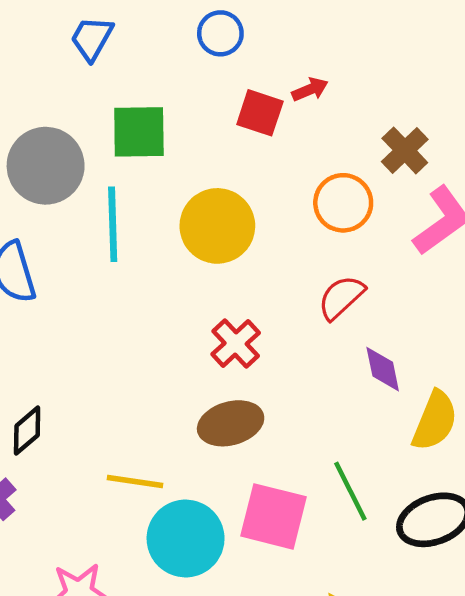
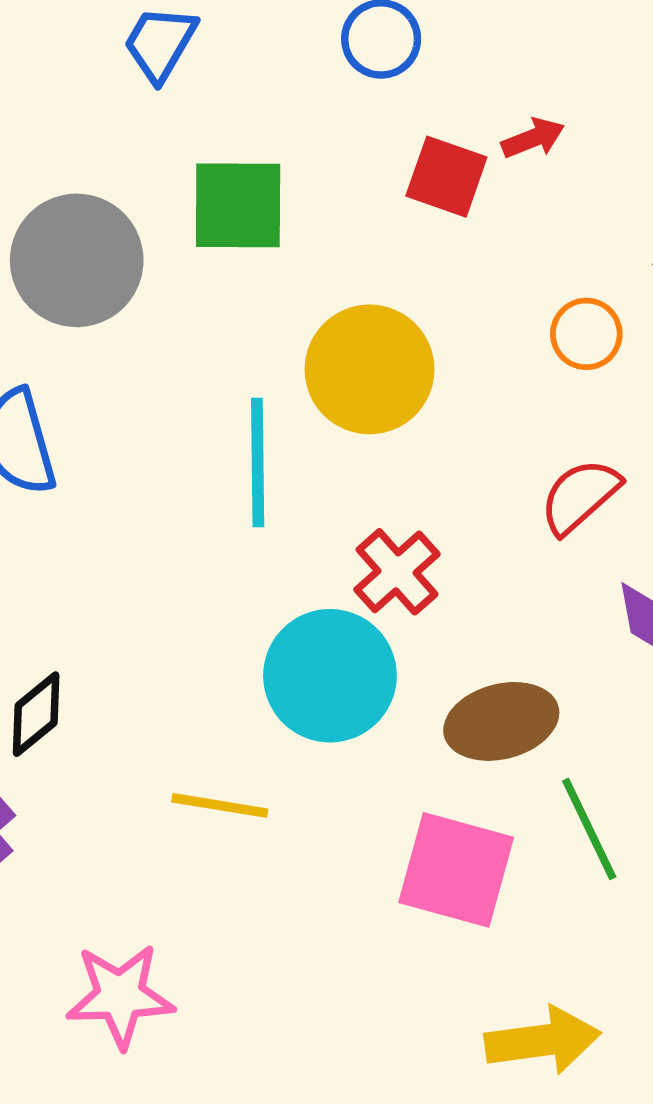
orange circle: (343, 203) -> (586, 334), size x0.7
cyan line: (113, 224) -> (258, 463), moved
brown ellipse: (231, 423) -> (501, 721), moved
cyan circle: (186, 538) -> (330, 676), moved

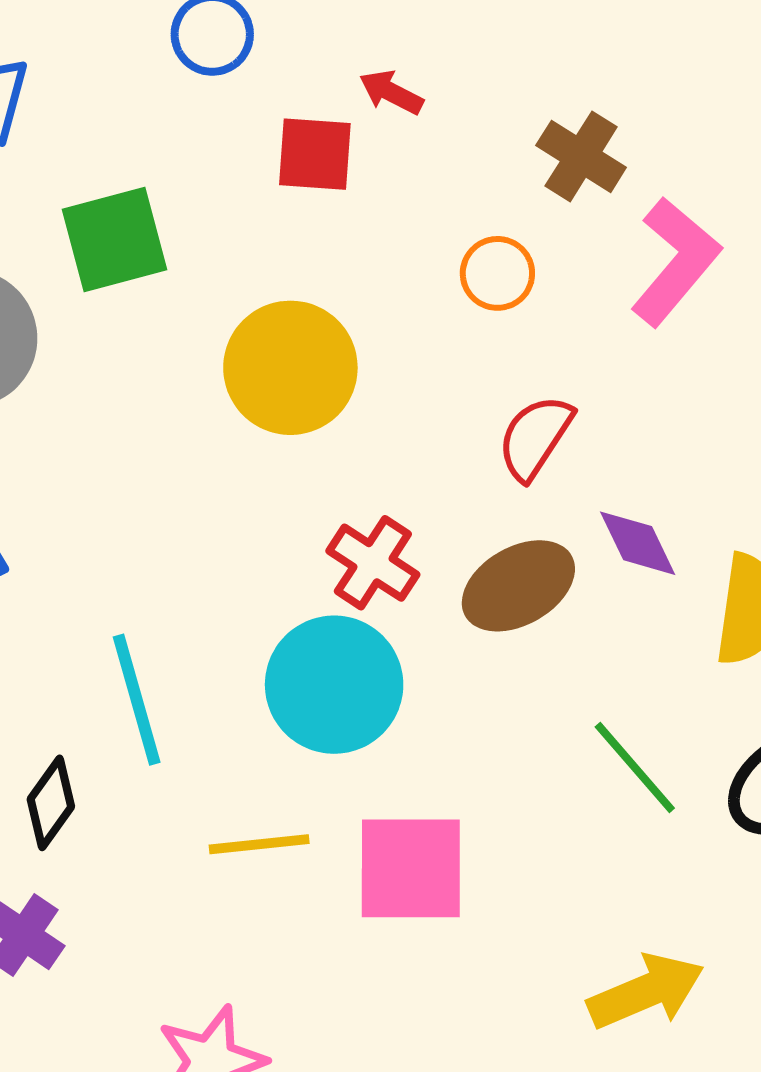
red arrow: (533, 138) -> (391, 92), turned -116
cyan line: (258, 463) -> (137, 700), moved
brown ellipse: (501, 721) -> (518, 586), moved
pink square: (456, 870) -> (411, 868), moved

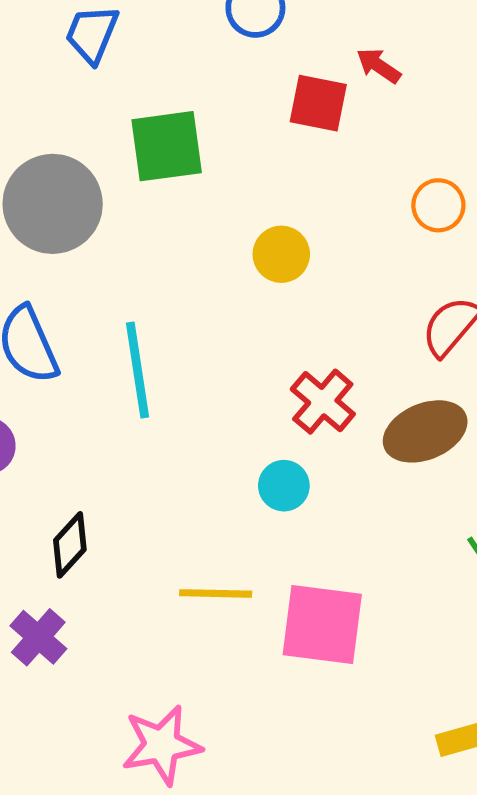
yellow circle: (290, 368) -> (281, 254), size x0.6
cyan circle: (334, 685) -> (284, 486), size x0.5
cyan line: (137, 700) -> (138, 370), moved

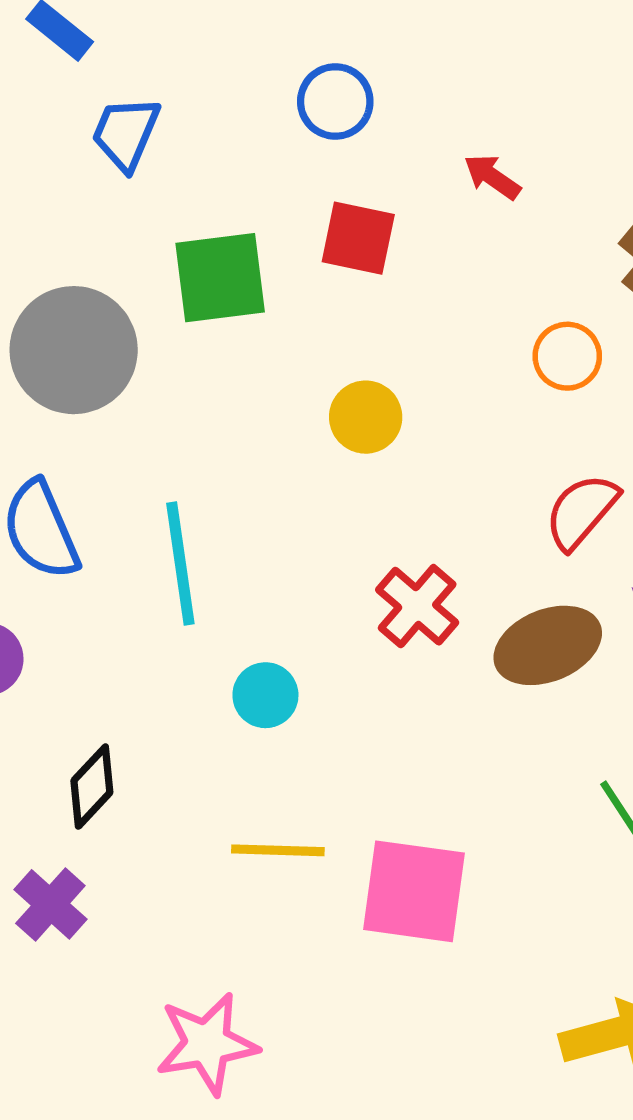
red square: (318, 103) -> (358, 238), moved
cyan circle: (284, 486) -> (265, 695), moved

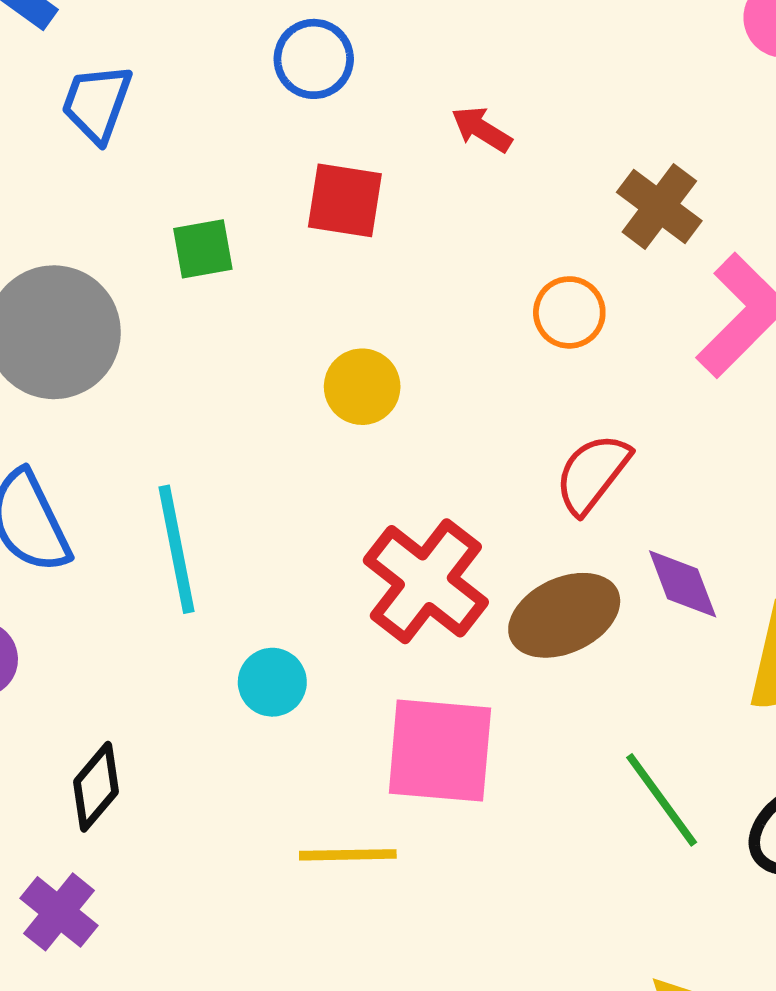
green square: (220, 278) -> (203, 249), size x0.6
red cross: (417, 606) -> (426, 581), size x1.4
yellow line: (278, 850) -> (348, 855), moved
pink square: (414, 891) -> (440, 751), moved

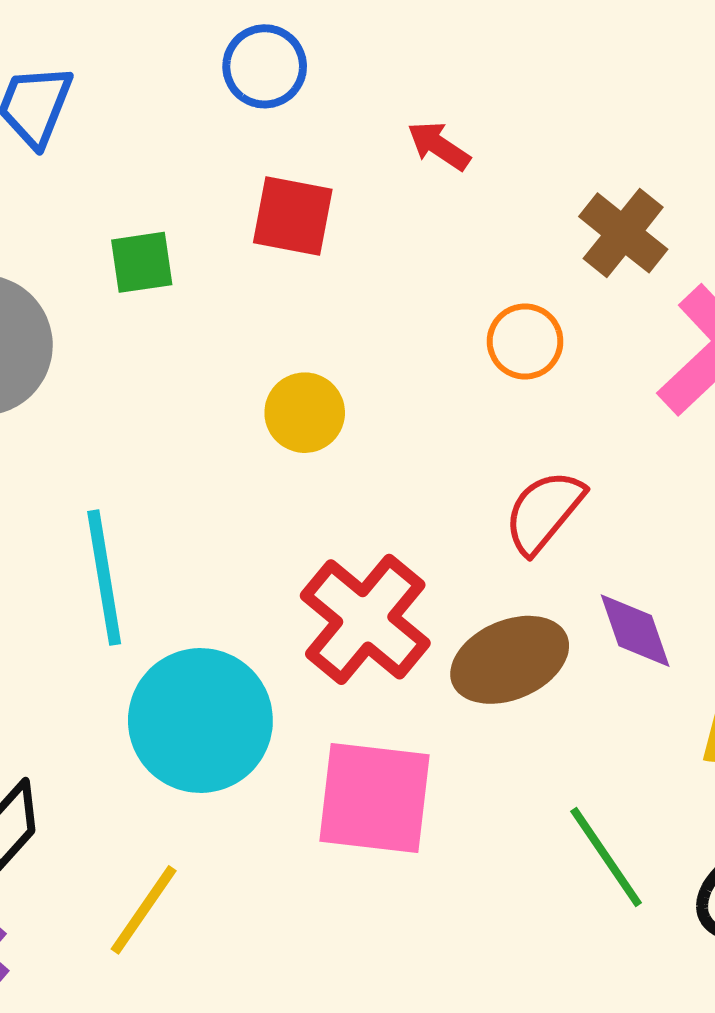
cyan circle: (272, 682) -> (200, 720), size x2.0
yellow line: (348, 855) -> (144, 910), moved, turned -56

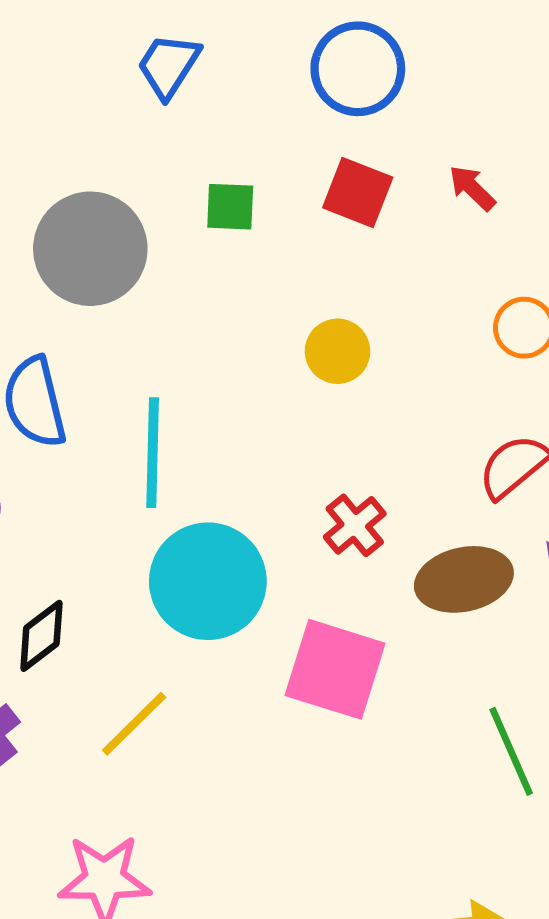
blue circle: (265, 66) -> (358, 69), size x1.4
red arrow: (439, 146) -> (472, 188), moved
red cross: (365, 619) -> (355, 525), size x0.6

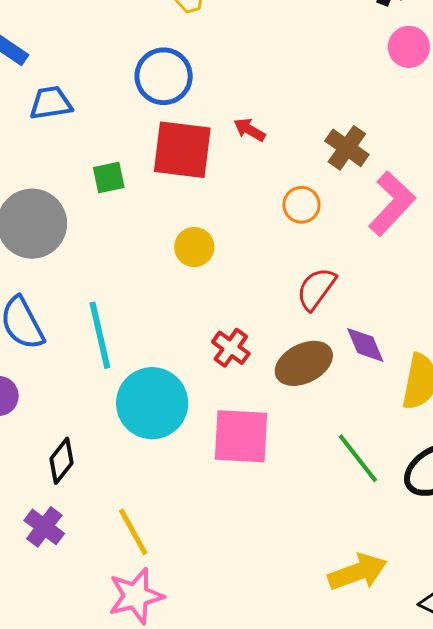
blue trapezoid: (169, 66) -> (51, 103), turned 63
red square: (358, 193) -> (182, 150), size x1.5
yellow line: (134, 724) -> (133, 532), moved, turned -60

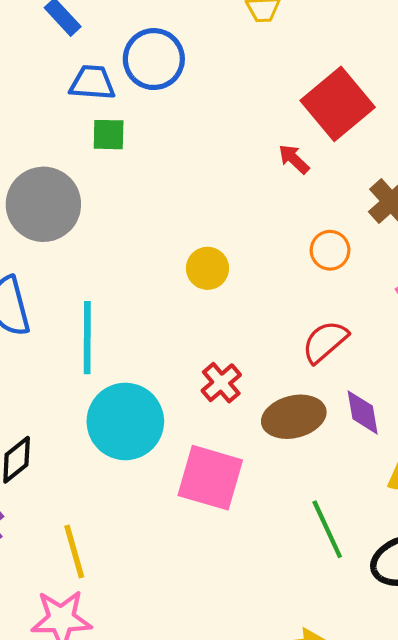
blue circle: (164, 76) -> (154, 59), moved
red square: (182, 150) -> (338, 104), moved, turned 30
green square: (109, 177) -> (109, 135), moved

